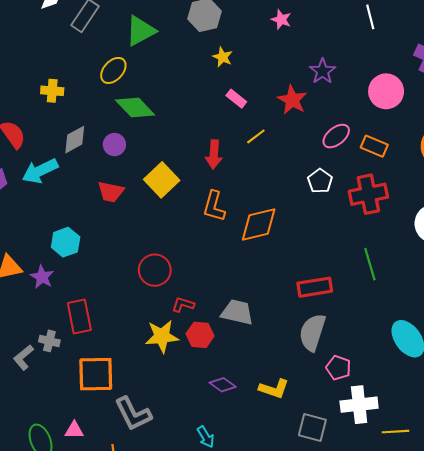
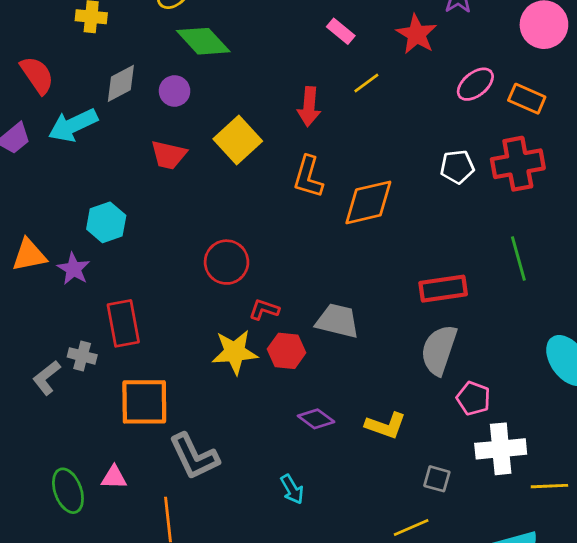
white pentagon: (320, 181) -> (457, 167), moved, turned 30
gray square: (312, 427) -> (437, 479), size x0.7

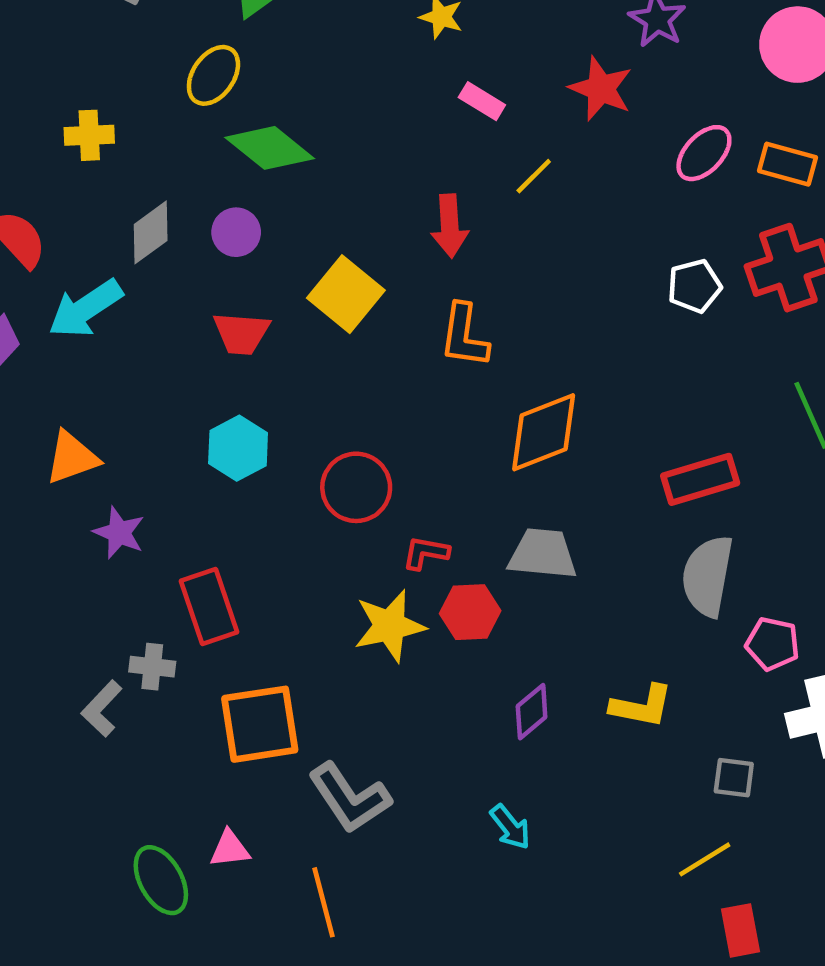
orange diamond: (368, 202) -> (544, 432), moved
cyan hexagon: (106, 222) -> (238, 448), moved
orange triangle: (29, 255) -> (72, 458), moved
purple diamond: (316, 419) -> (532, 712), turned -68

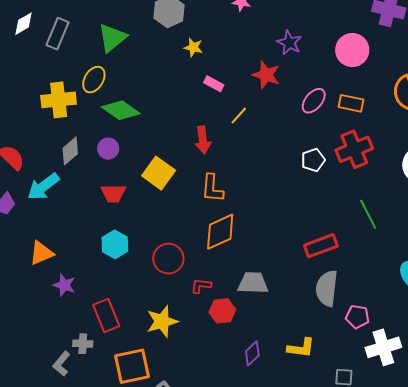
yellow cross: (89, 135) -> (59, 100), moved, size x1.6
orange diamond: (544, 432) -> (220, 232), moved
yellow star: (390, 626) -> (162, 321), moved

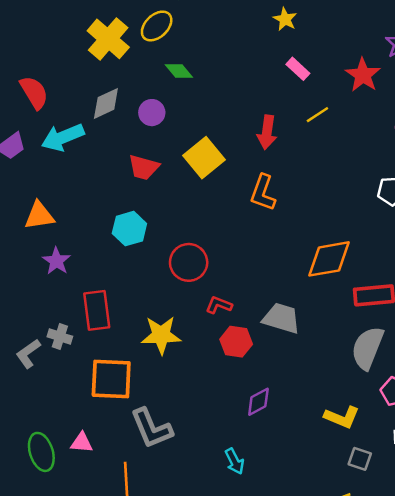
yellow cross: (59, 100) -> (108, 39), turned 32
green diamond: (121, 110) -> (179, 71), size x0.6
orange diamond: (220, 232) -> (329, 259), moved
yellow L-shape: (301, 348) -> (342, 417), moved

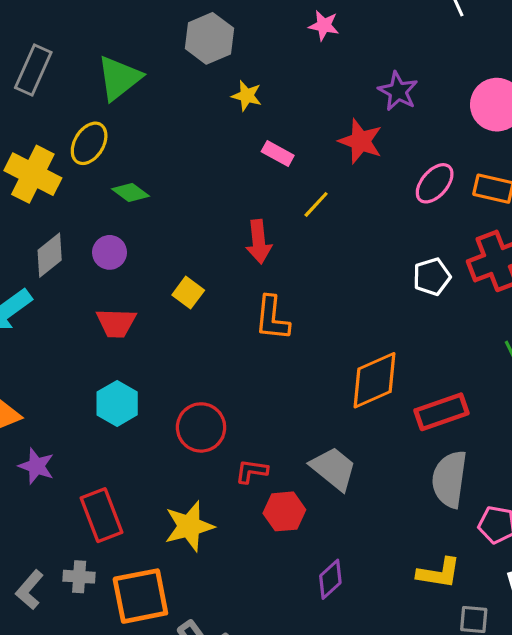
yellow square: (204, 158) -> (188, 293), size x0.6
gray trapezoid: (281, 318) -> (333, 468), turned 36
gray cross: (60, 337) -> (79, 577), moved

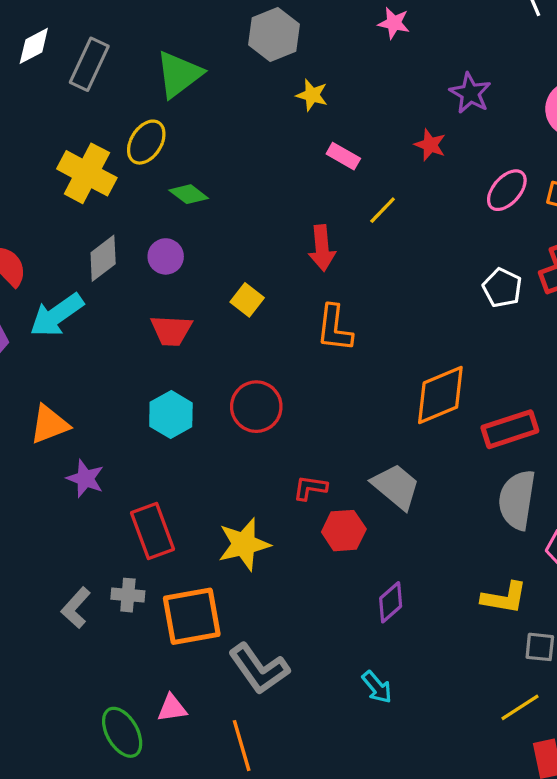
red star: (361, 141) -> (430, 145), size x0.7
white pentagon: (432, 277) -> (502, 288), turned -30
red circle: (201, 427) -> (256, 407), moved

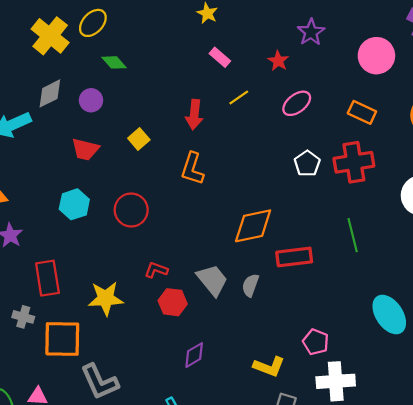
pink ellipse: (507, 190) -> (297, 103), moved
gray semicircle: (517, 500) -> (250, 285), moved, size x0.6

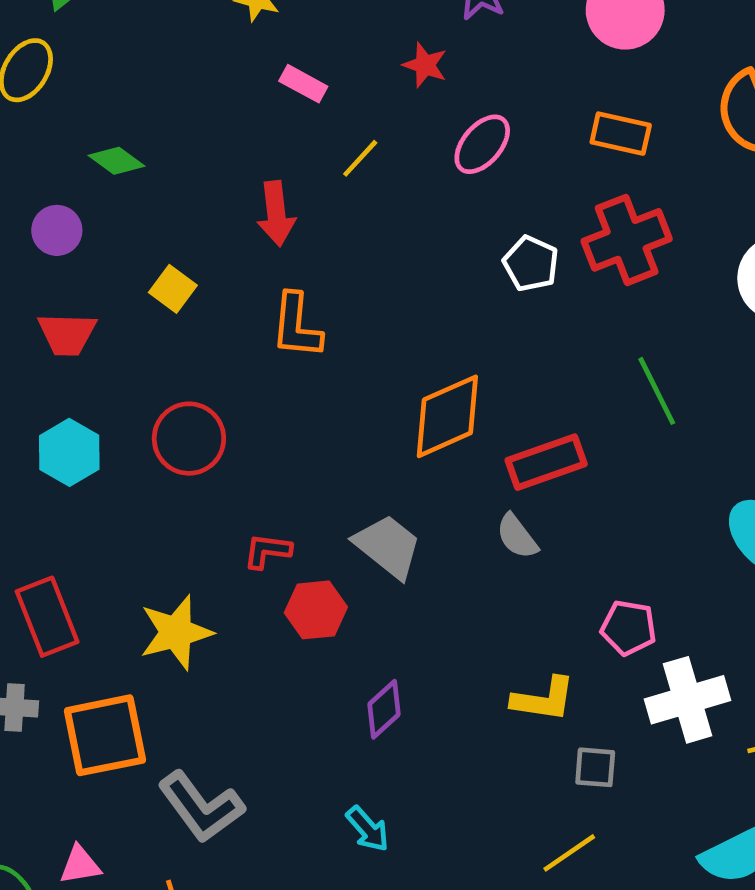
green diamond: (114, 62) -> (117, 161), moved
gray semicircle: (250, 285) -> (517, 536), moved, turned -45

